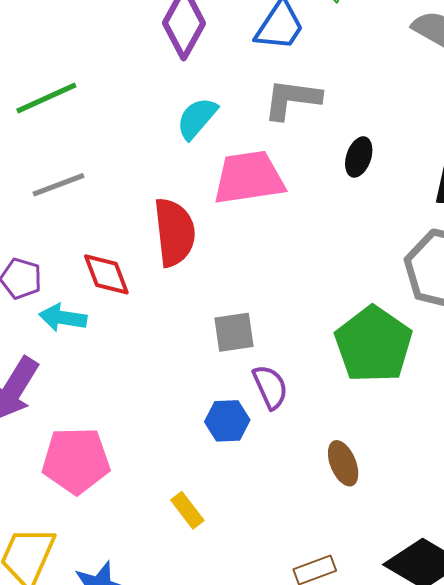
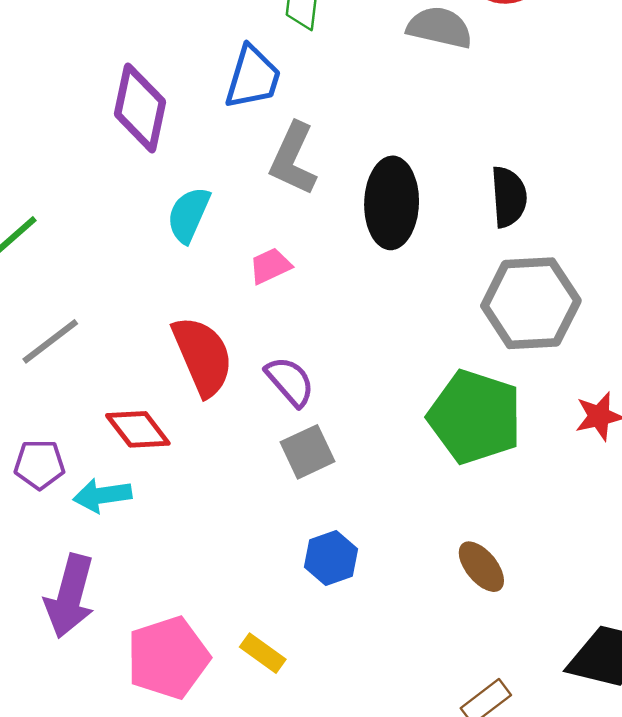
gray L-shape: (292, 99) -> (293, 159), turned -56
black ellipse: (359, 157) -> (392, 203), size x1.8
pink trapezoid: (249, 178) -> (270, 266), size x0.5
purple semicircle: (270, 387) -> (290, 381), moved
yellow rectangle: (187, 510) -> (263, 653), moved

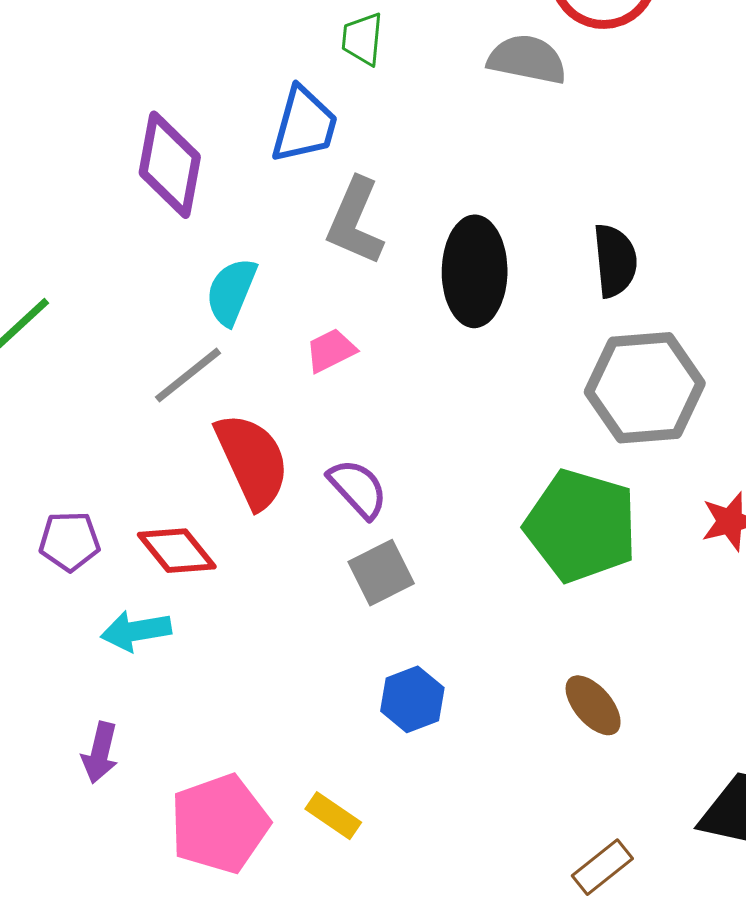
gray line: (50, 341) -> (188, 375), moved
purple pentagon: (39, 464) -> (70, 541), moved
purple arrow: (70, 596) -> (100, 753), size x0.6

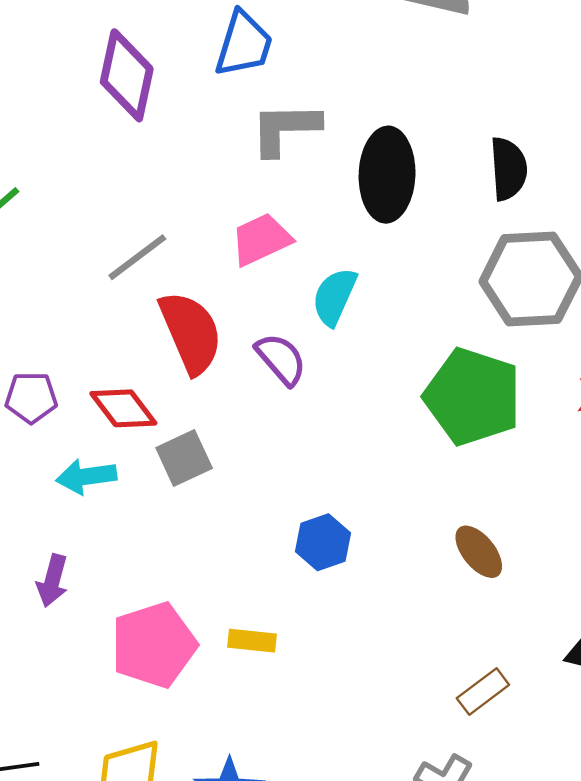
gray L-shape: (355, 221) -> (285, 129), turned 64
cyan semicircle: (231, 291) -> (334, 297), moved
pink trapezoid: (331, 350) -> (261, 239), size x1.4
gray square: (381, 573) -> (184, 458), moved
yellow rectangle: (333, 816) -> (252, 641), turned -30

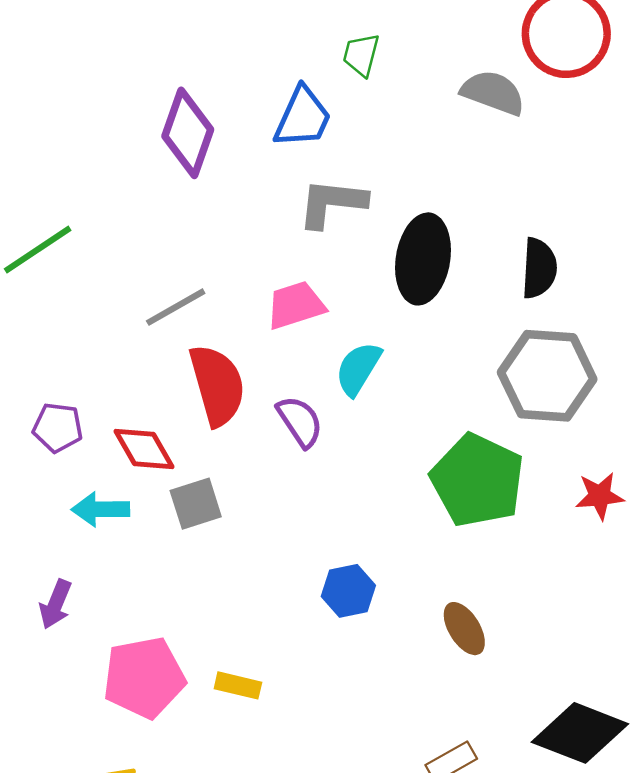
blue hexagon: (323, 542) -> (348, 591), moved

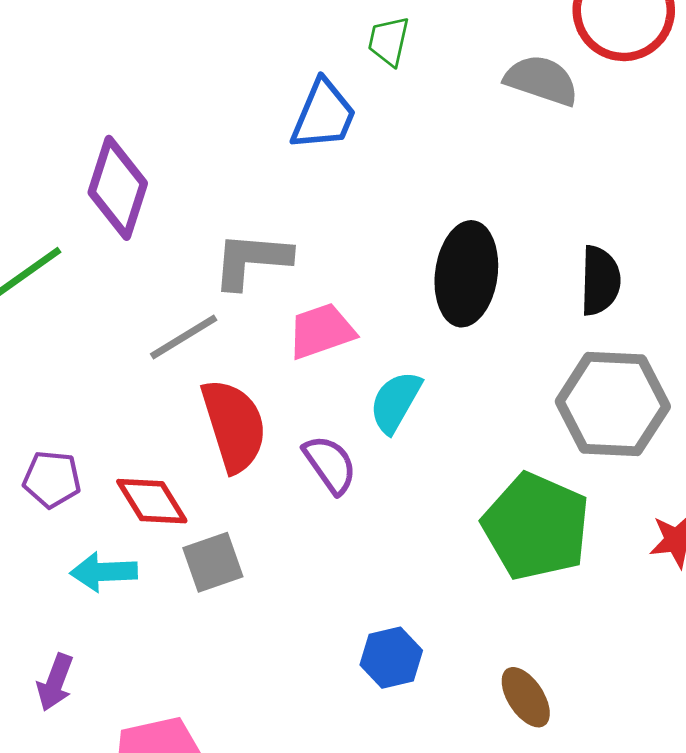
purple diamond: (188, 133) -> (118, 188), moved
gray L-shape: (332, 203) -> (252, 260), moved

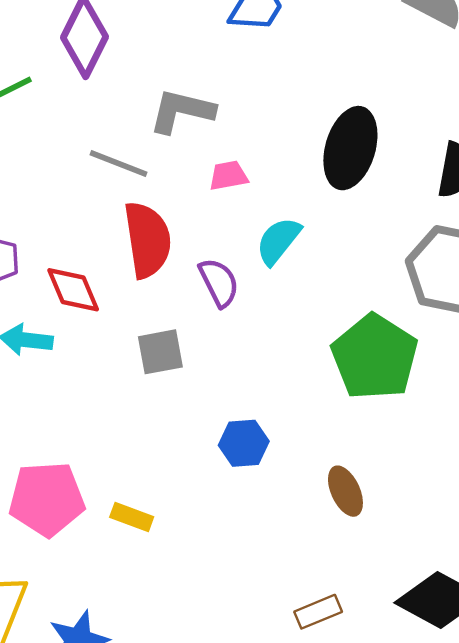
pink trapezoid: (321, 331) -> (228, 176), size x0.7
gray line: (184, 337) -> (118, 164), turned 44
gray square: (213, 562) -> (160, 352), moved

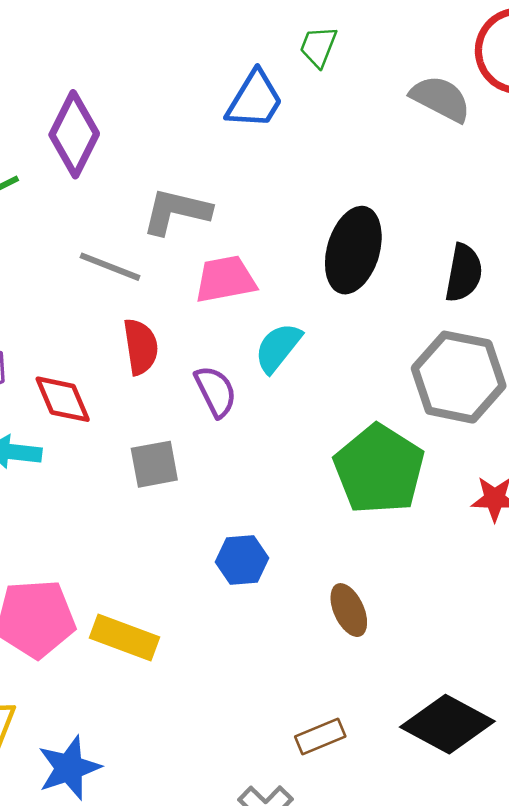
pink trapezoid: (228, 176) -> (225, 279), size x1.5
red semicircle: (148, 240) -> (141, 347), size x0.7
yellow rectangle: (132, 517) -> (125, 638), size x1.5

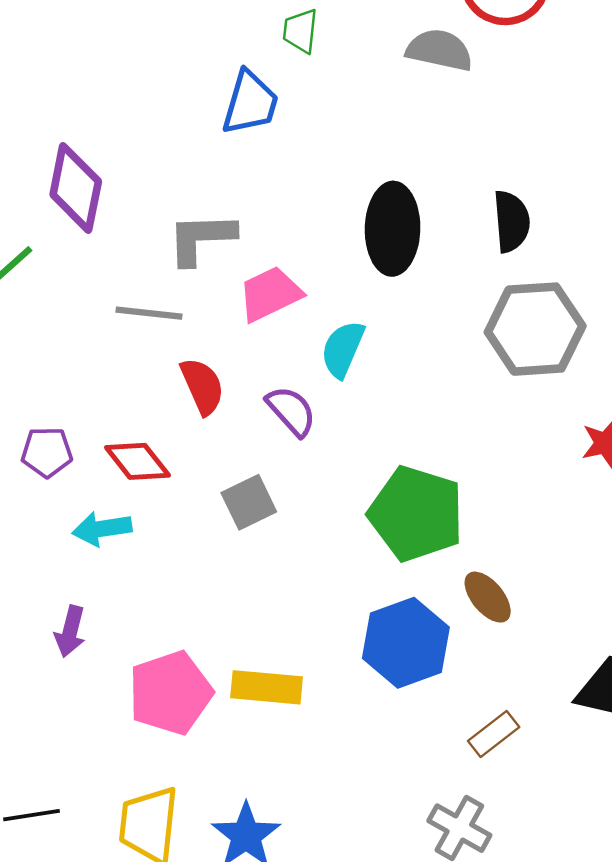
green pentagon: (379, 469) -> (416, 514), moved
blue hexagon: (242, 560) -> (406, 643), moved, size x1.6

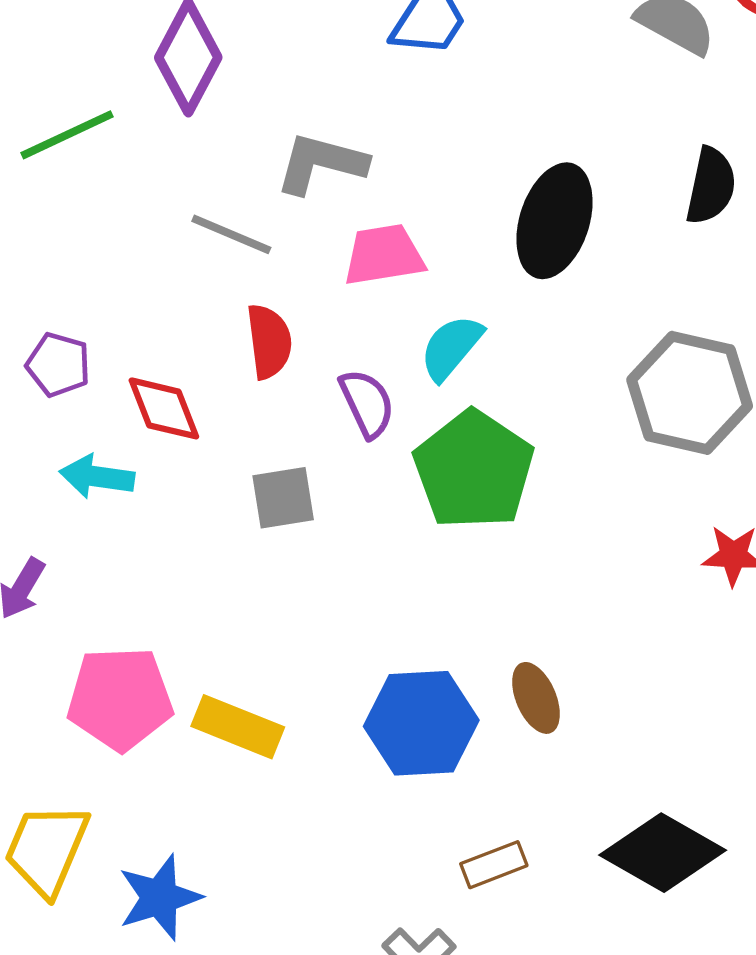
black semicircle: (511, 221) -> (711, 186), moved
green pentagon: (416, 514) -> (474, 470), moved

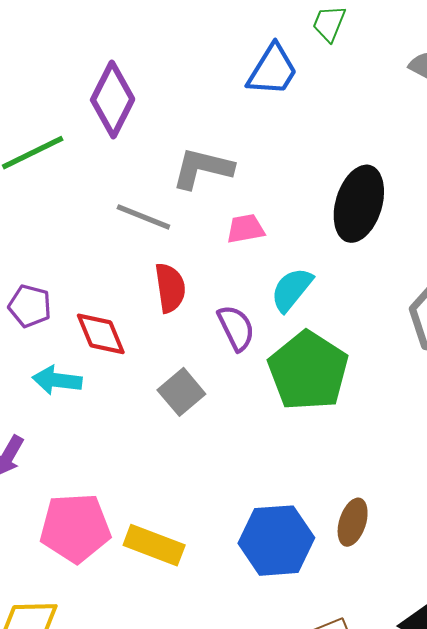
pink trapezoid: (384, 255) -> (245, 229), size x0.7
gray square: (283, 498) -> (181, 392), turned -30
brown ellipse: (536, 698) -> (353, 522), turned 42

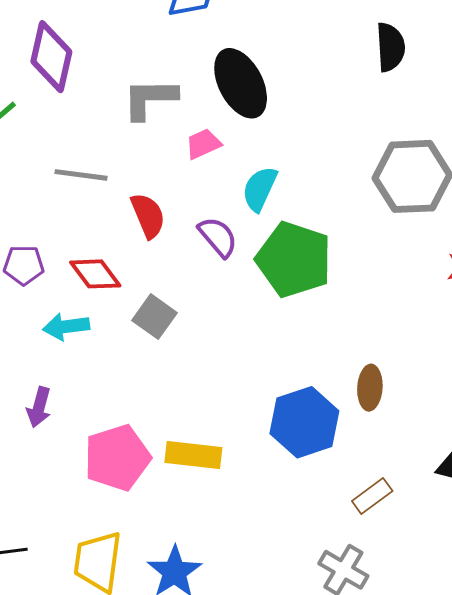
black ellipse: (359, 204) -> (241, 83), moved, turned -30
gray line: (143, 217) -> (81, 175), moved
gray square: (181, 392) -> (154, 317), moved

